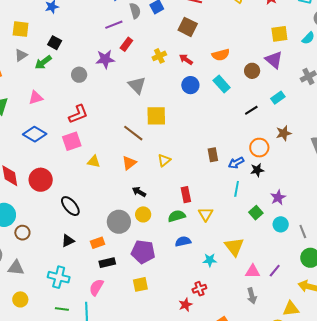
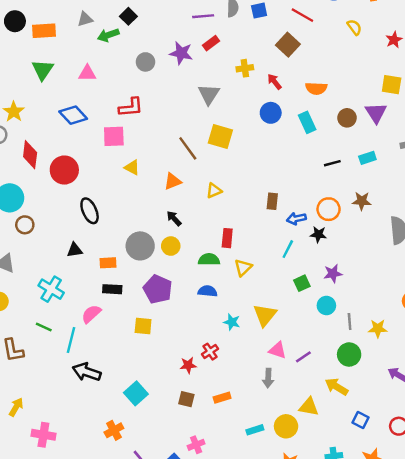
red cross: (199, 289) -> (210, 352), turned -32

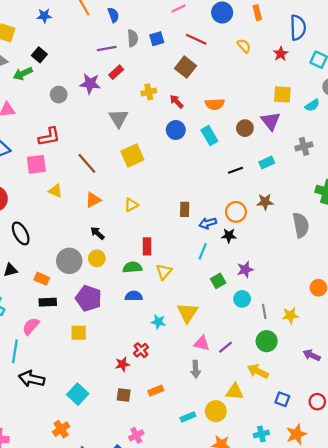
yellow square: (220, 137) -> (132, 156), turned -35
brown line: (188, 148) -> (87, 163), moved
orange rectangle: (108, 263) -> (42, 279), turned 32

